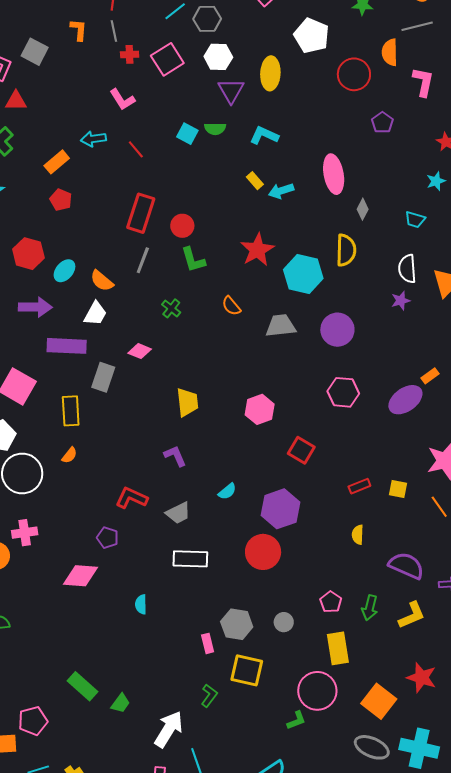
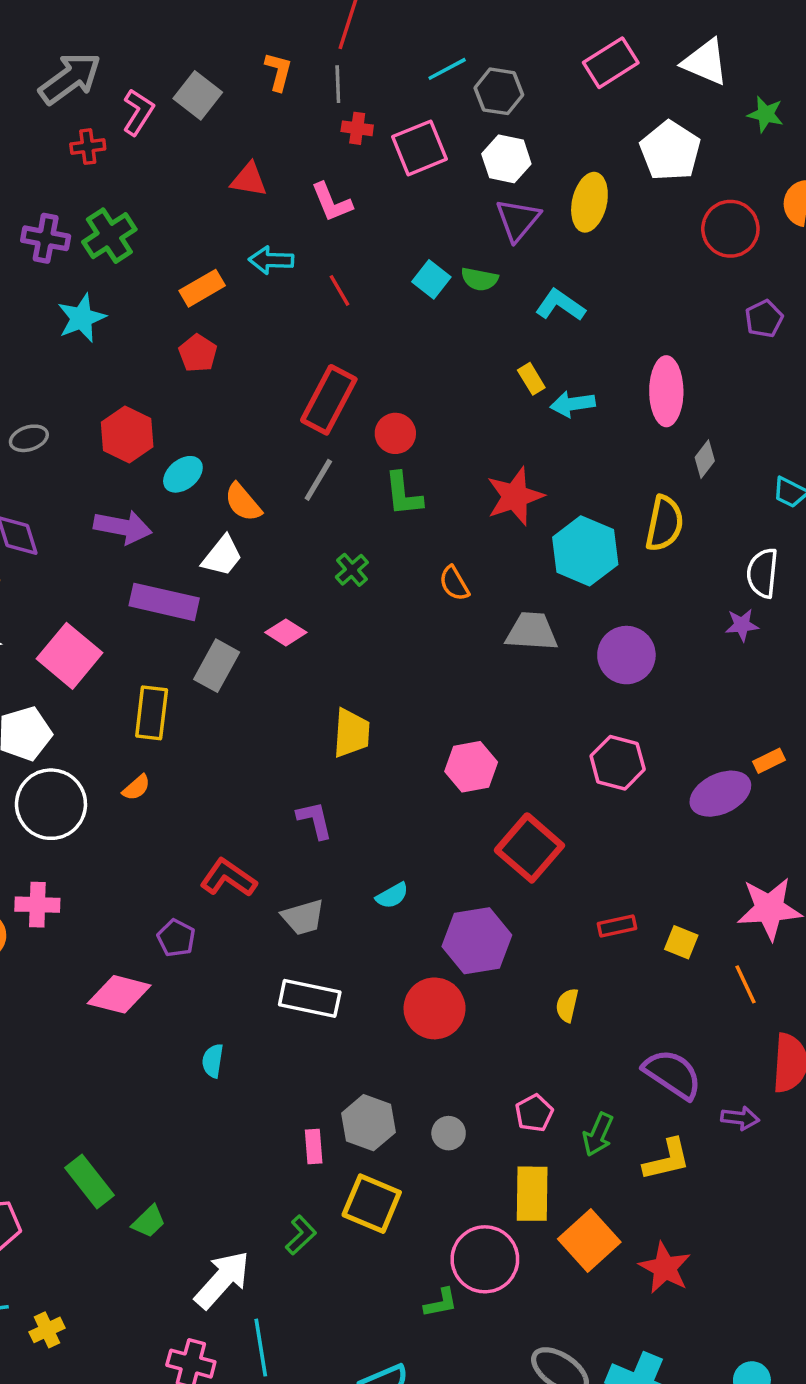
red triangle: (16, 101) -> (249, 180), moved
red square: (301, 450) -> (529, 848), size x1.4
yellow semicircle: (358, 535) -> (567, 1005), moved
orange square: (379, 701) -> (589, 1240), moved

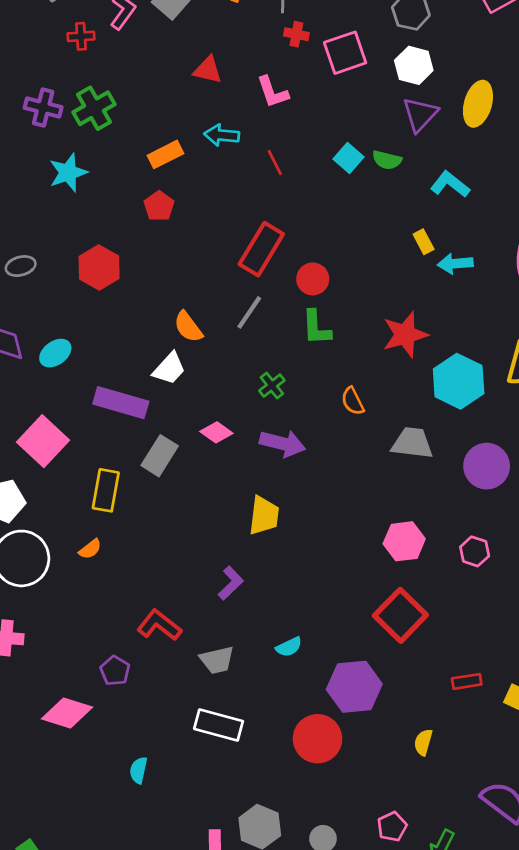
cyan ellipse: (183, 474) -> (55, 353), moved
purple arrow: (123, 527) -> (283, 443), moved
pink hexagon: (618, 763) -> (475, 551), size x0.7
pink hexagon: (471, 767) -> (404, 541), moved
purple L-shape: (315, 820) -> (231, 583), turned 56

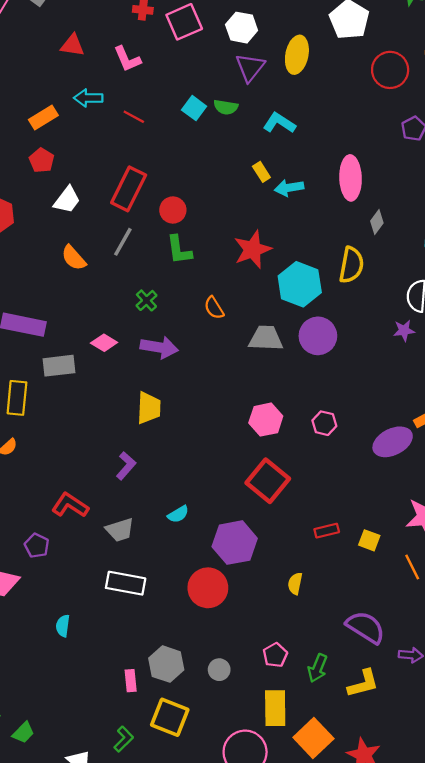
red line: (275, 163) -> (134, 117), turned -30
white trapezoid: (169, 369) -> (67, 200), moved
gray rectangle: (160, 456) -> (59, 366), turned 56
purple circle: (487, 466) -> (318, 336), moved

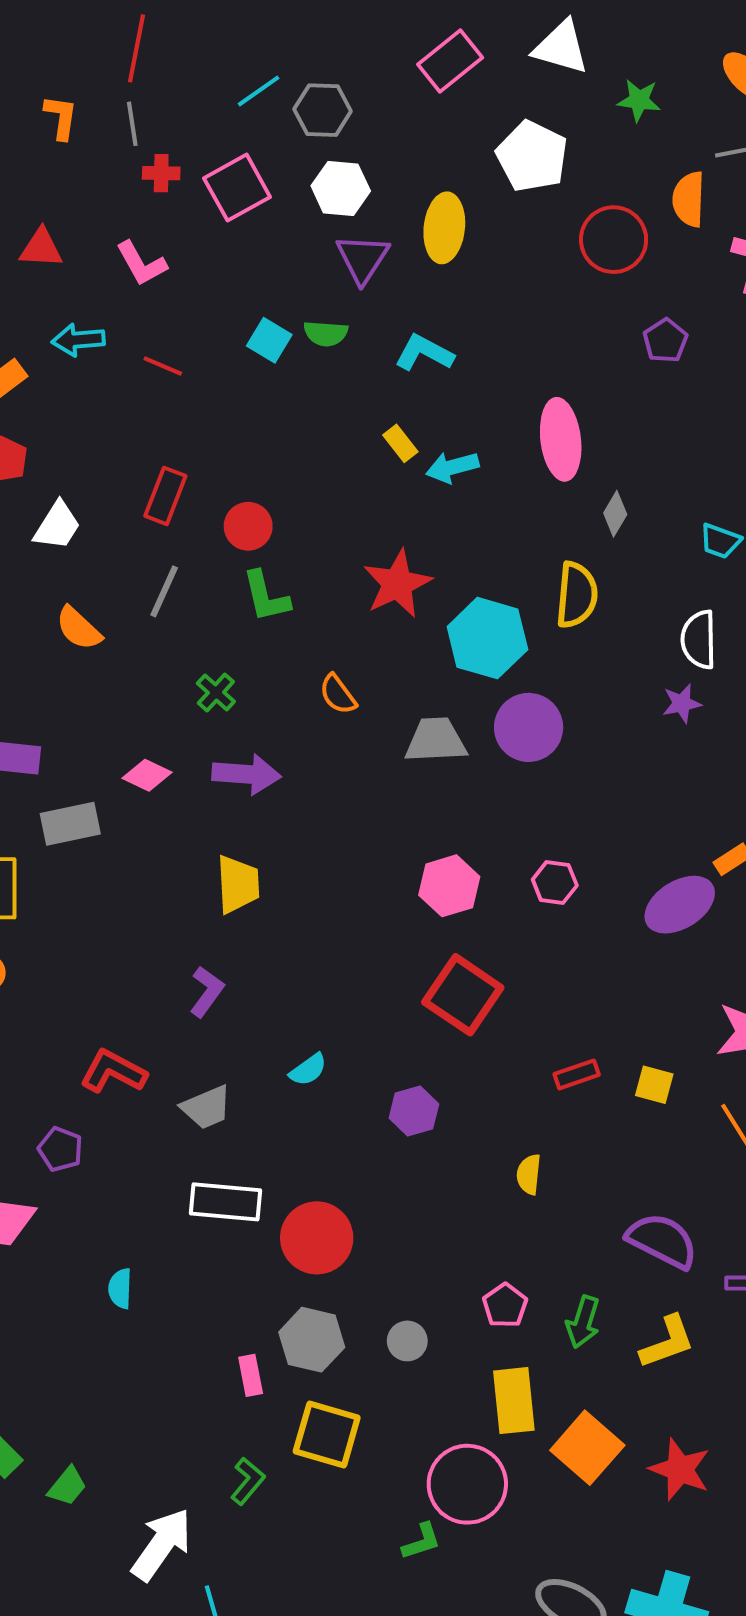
red rectangle: (129, 189) -> (165, 496), size x0.7
purple hexagon: (235, 543) -> (414, 1111), size x0.6
red circle: (208, 588) -> (317, 1238), moved

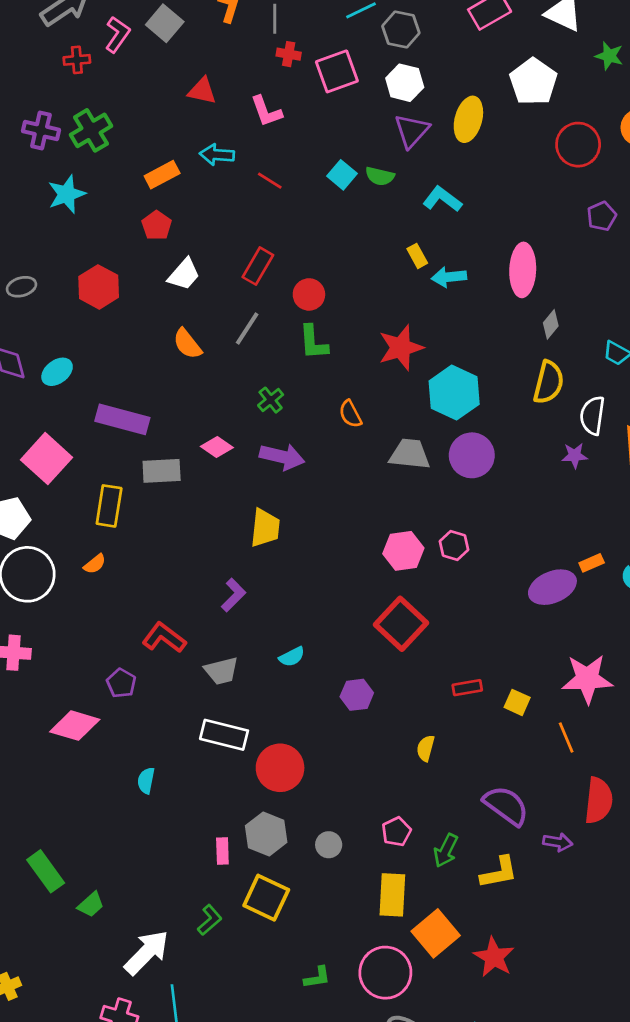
yellow semicircle: (577, 595) -> (549, 382), moved
pink hexagon: (555, 883) -> (454, 545), moved
pink circle: (467, 1484) -> (385, 973), moved

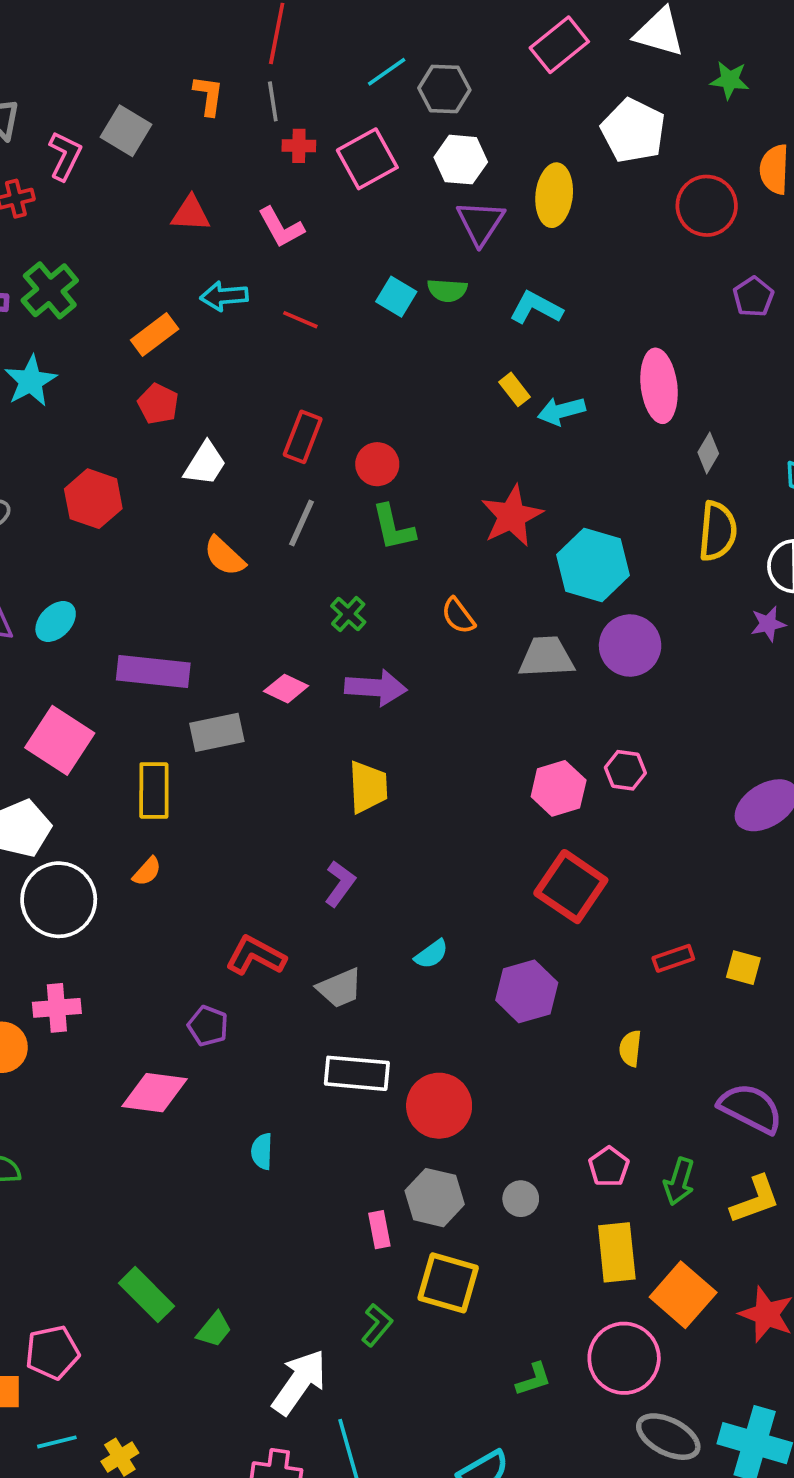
purple hexagon: (357, 695) -> (527, 991), size x1.4

